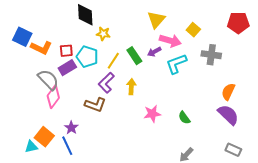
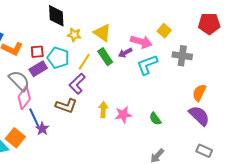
yellow triangle: (156, 20) -> (102, 33), moved, turned -36
yellow arrow: (131, 87) -> (103, 110), moved
blue line: (67, 146) -> (34, 118), moved

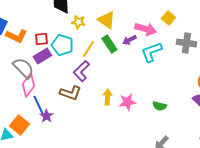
green semicircle: (155, 119) -> (159, 106), turned -40

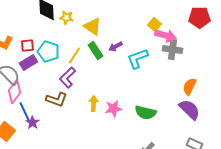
yellow star: (78, 22) -> (66, 18), moved
pink arrow: (145, 29) -> (165, 36), moved
green semicircle: (159, 106) -> (145, 112), size x1.5

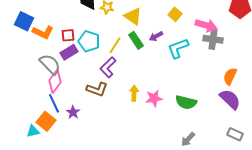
yellow square: (154, 24) -> (175, 14), moved
blue line: (24, 112) -> (54, 103), moved

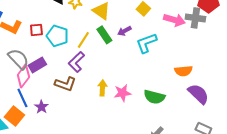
gray cross: (213, 39) -> (195, 18), moved
purple rectangle: (69, 52) -> (37, 65), moved
orange semicircle: (230, 76) -> (183, 71), moved, turned -120

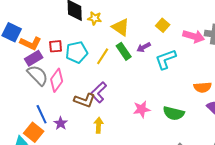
cyan pentagon: (57, 36) -> (77, 52), turned -30
purple L-shape: (76, 62) -> (99, 92), moved
purple rectangle: (37, 65) -> (34, 58), moved
pink diamond: (23, 76) -> (57, 80), moved
yellow arrow: (102, 88) -> (99, 125), moved

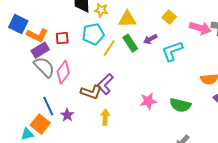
yellow triangle: (121, 27) -> (127, 19), turned -36
cyan pentagon: (77, 52) -> (93, 34), moved

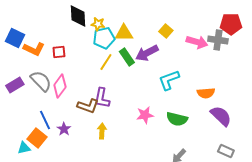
cyan pentagon: (93, 34) -> (104, 38), moved
purple arrow: (150, 39) -> (147, 53), size x1.6
purple rectangle: (40, 50) -> (15, 85), moved
cyan L-shape: (172, 51) -> (169, 80), moved
purple L-shape: (105, 84) -> (102, 98), turned -35

